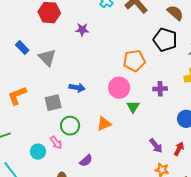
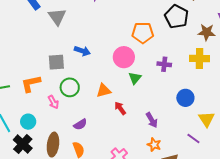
orange L-shape: (17, 96) -> (31, 84), moved
red arrow: (179, 149) -> (120, 108), moved, turned -72
cyan circle: (38, 152) -> (28, 122), moved

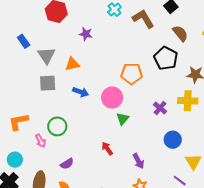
blue arrow: (82, 51) -> (81, 92), moved
gray square: (56, 62) -> (48, 83), moved
purple cross: (164, 64) -> (160, 108), moved, turned 32
orange triangle: (104, 91) -> (72, 64), moved

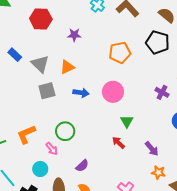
orange pentagon: (132, 74) -> (120, 53), moved
green triangle: (123, 119) -> (127, 121), moved
cyan circle: (15, 160) -> (40, 169), moved

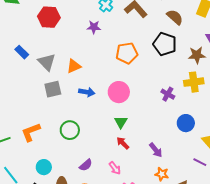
purple star: (74, 35) -> (94, 27), moved
green triangle: (127, 121) -> (121, 122), moved
pink arrow: (52, 149) -> (115, 168), moved

